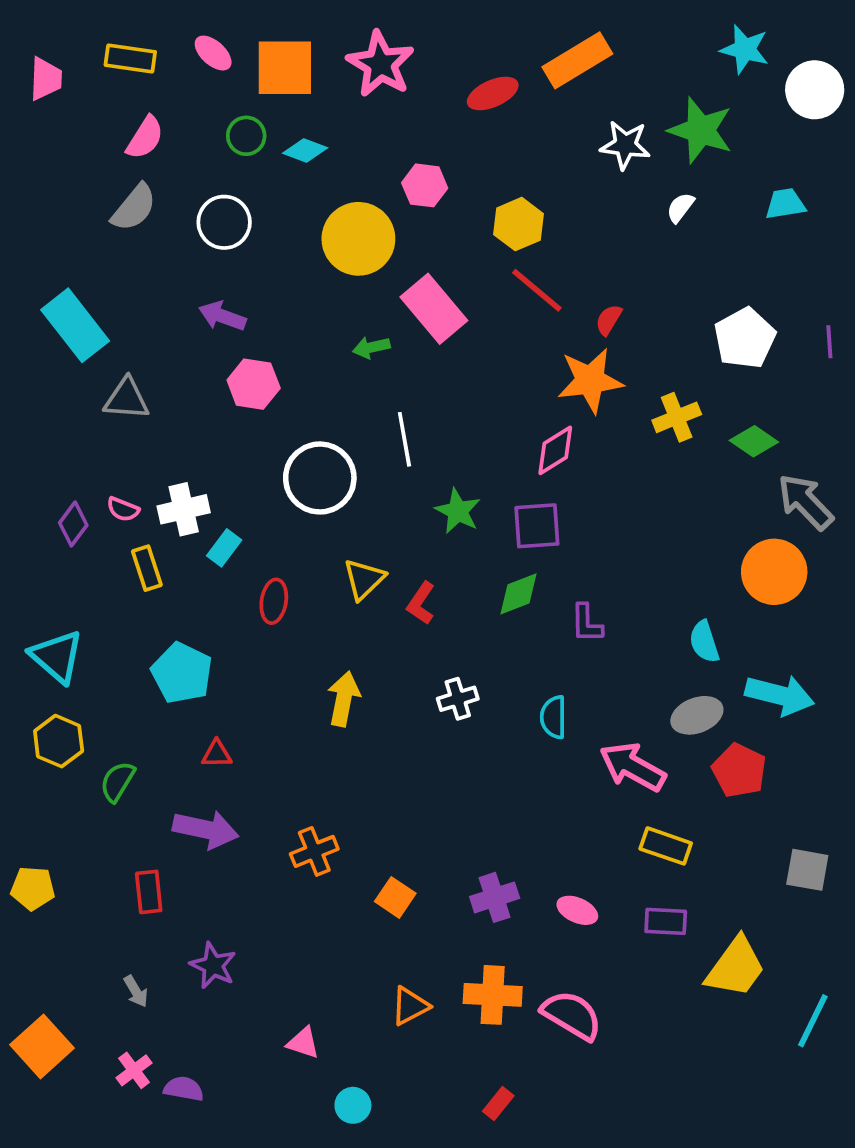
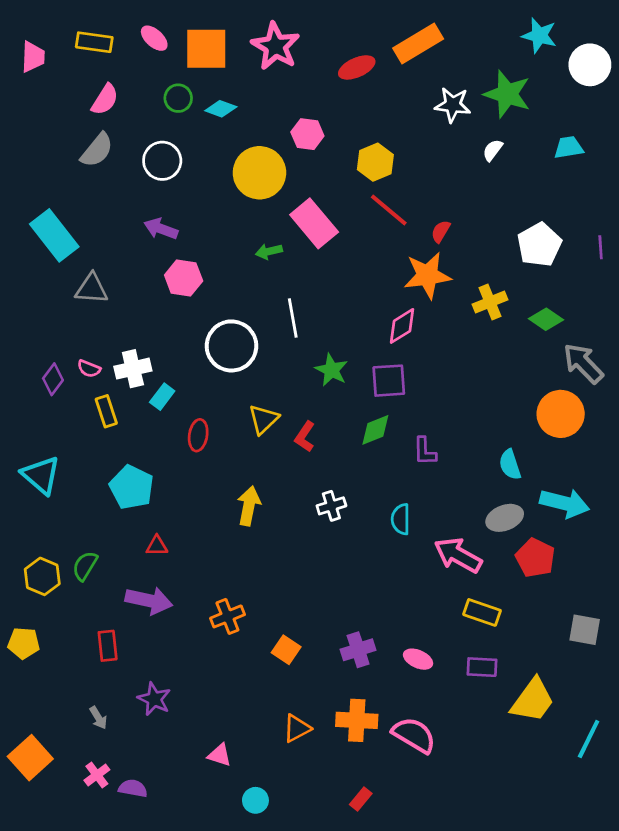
yellow hexagon: (59, 741) -> (42, 576), moved

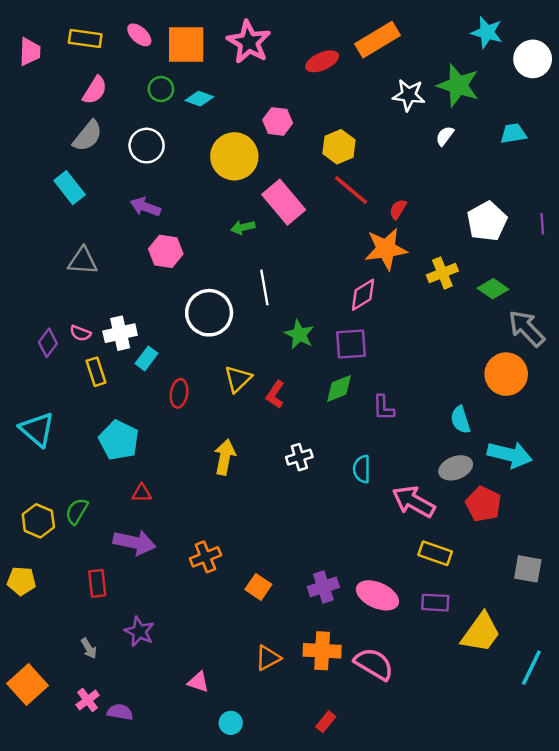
cyan rectangle: (54, 235) -> (70, 188), moved, size x0.7
pink ellipse: (418, 659) -> (377, 595), size x1.6

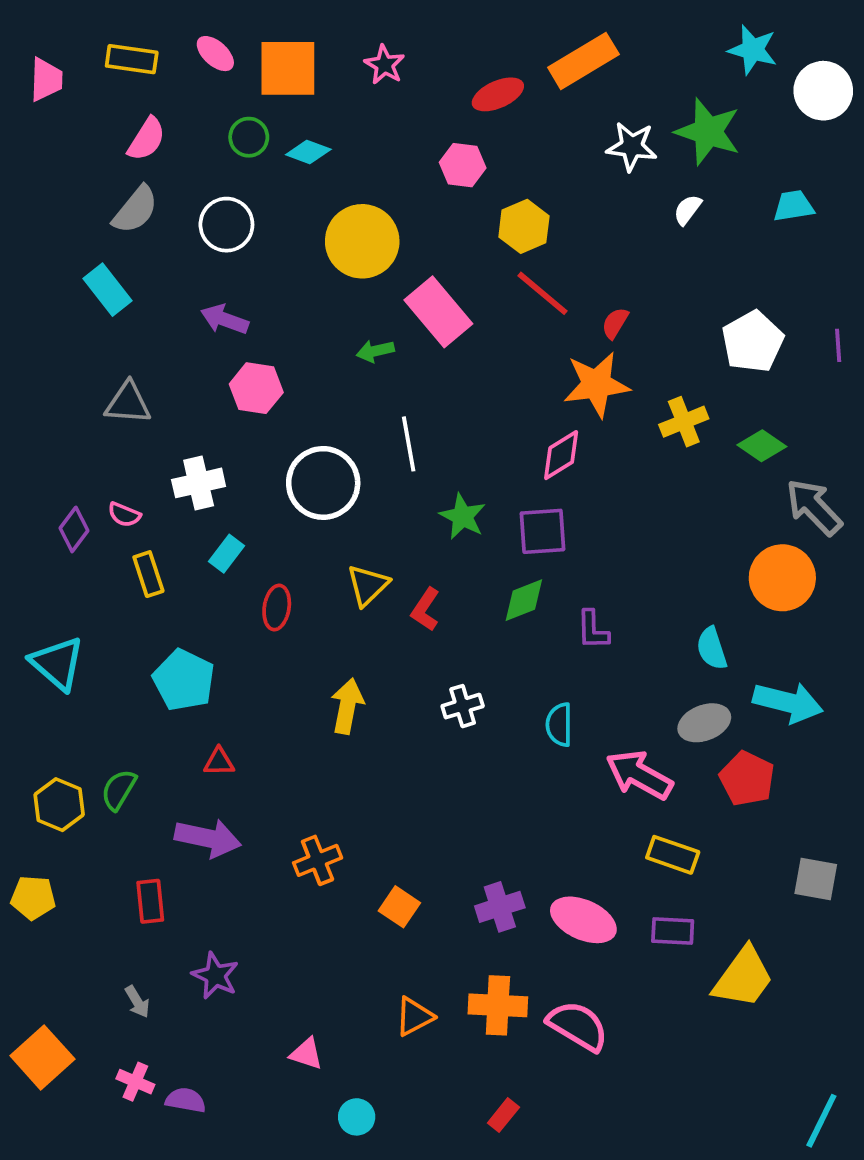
pink star: (249, 42) -> (384, 65), size x0.6
pink hexagon: (278, 121) -> (463, 165), moved
white cross: (120, 333) -> (199, 483), moved
cyan line: (531, 668) -> (821, 1121), moved
pink cross: (88, 700) -> (135, 1082), turned -30

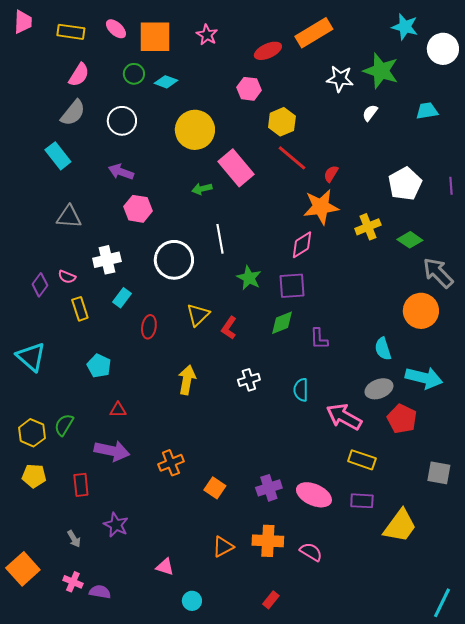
pink trapezoid: (46, 80) -> (23, 22), moved
cyan pentagon: (184, 680) -> (99, 366), size x0.7
yellow pentagon: (33, 898) -> (34, 476), moved
pink semicircle: (578, 1026) -> (311, 552), size x0.7

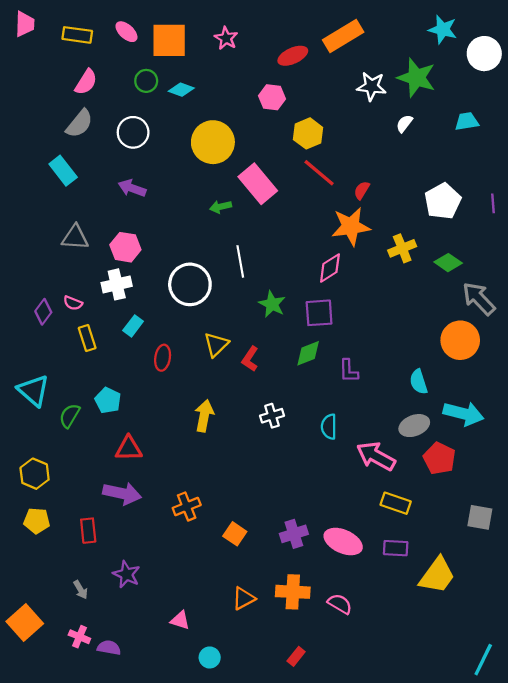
pink hexagon: (138, 209) -> (125, 247), moved
red triangle: (118, 410) -> (129, 449), size x1.5
green semicircle: (64, 425) -> (70, 416), moved

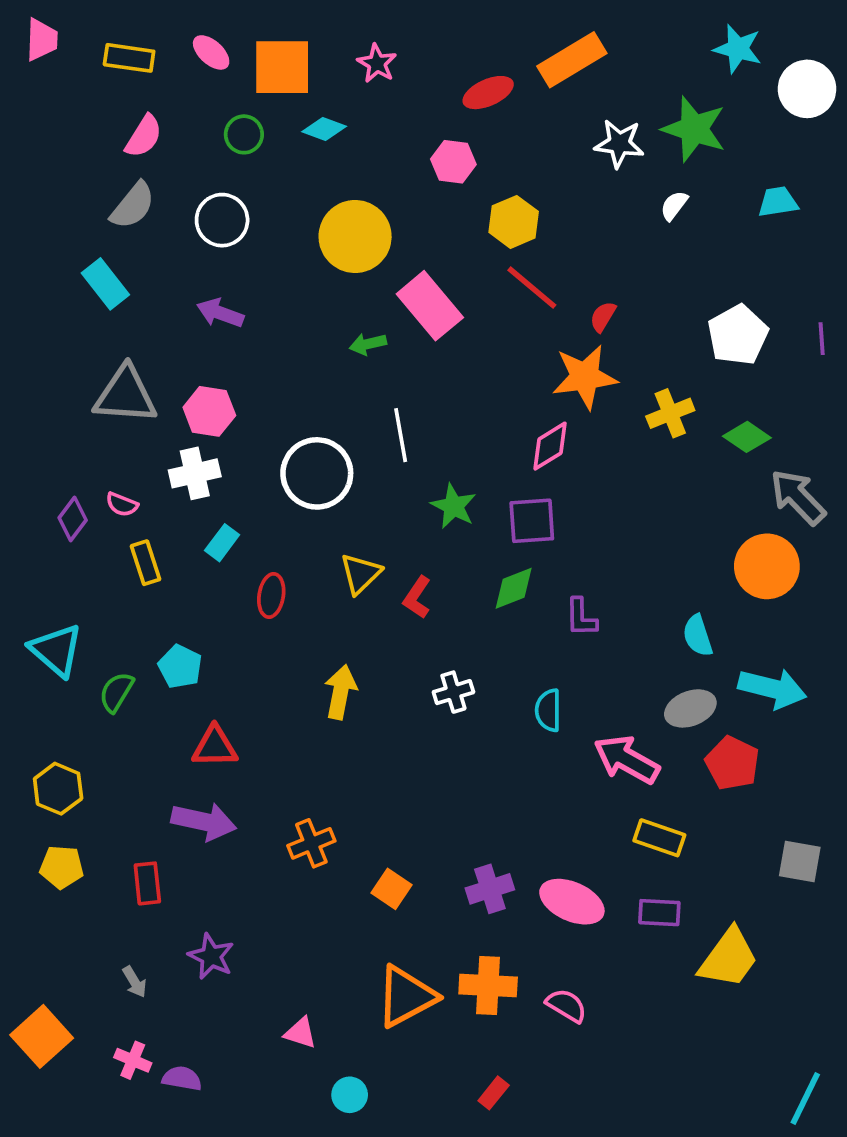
cyan diamond: (181, 90) -> (324, 129), moved
gray triangle: (75, 237) -> (125, 395), size x1.4
orange triangle: (244, 598) -> (406, 996), size x1.6

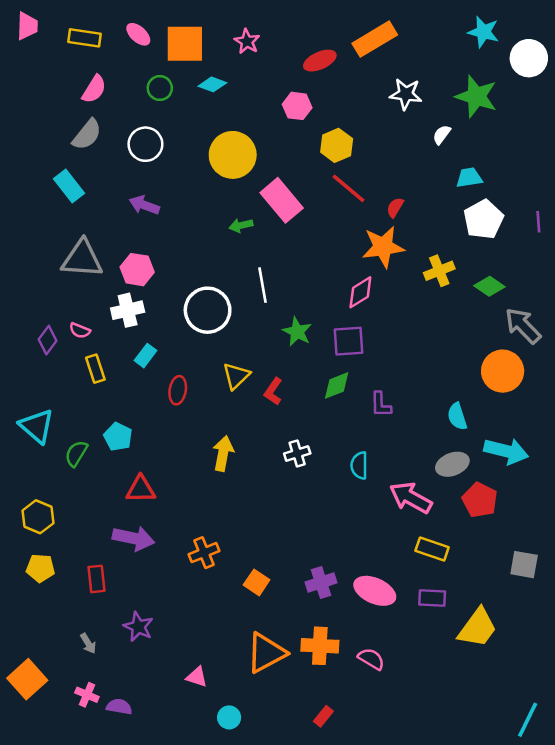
green star: (694, 129) -> (476, 96), moved
cyan trapezoid: (778, 202) -> (469, 178), moved

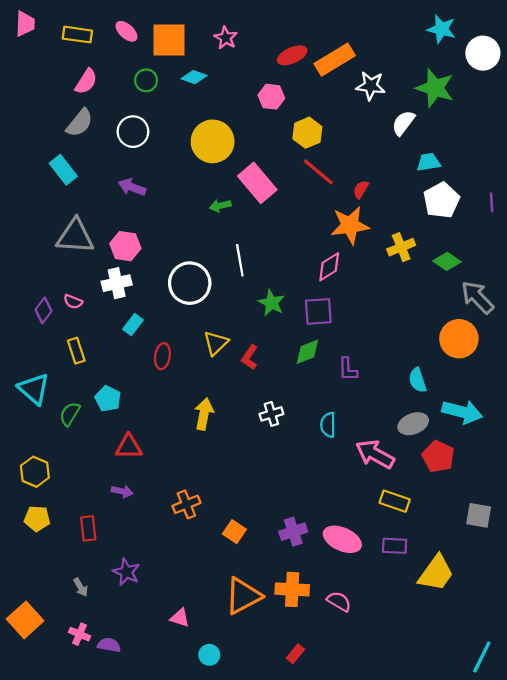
orange rectangle: (375, 39) -> (335, 60), moved
white semicircle: (442, 135) -> (403, 123), size x1.4
yellow rectangle: (95, 369) -> (76, 351), moved
purple arrow: (134, 538) -> (122, 491), size x0.6

